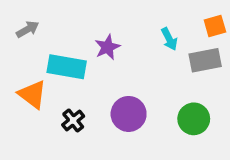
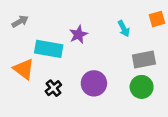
gray rectangle: (205, 60) -> (144, 60), moved

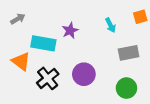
green circle: (142, 87) -> (126, 88), moved
black cross: (53, 88) -> (48, 78), size x1.5

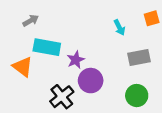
gray arrow: (18, 19) -> (31, 21), moved
purple star: (70, 31) -> (76, 60), moved
black cross: (48, 78) -> (62, 97), moved

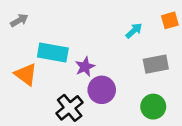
gray arrow: (31, 21) -> (19, 20), moved
cyan arrow: (119, 28) -> (134, 31), turned -105

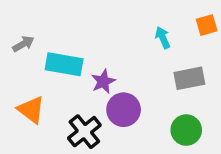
gray arrow: (19, 20) -> (23, 44), moved
cyan arrow: (134, 31) -> (163, 38), turned -72
orange triangle: (26, 74) -> (31, 110), moved

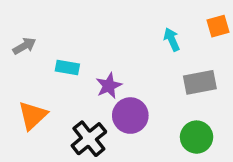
cyan rectangle: (64, 64) -> (67, 68), size x0.6
orange triangle: (31, 110) -> (33, 116), turned 40

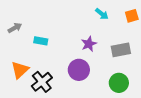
cyan arrow: (172, 39) -> (102, 14), moved, turned 152
purple star: (109, 86) -> (89, 44), moved
black cross: (89, 139) -> (42, 82), moved

